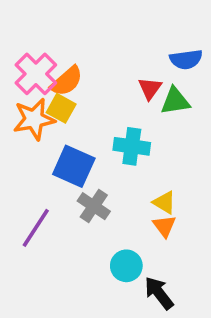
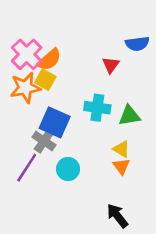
green triangle: (175, 101) -> (129, 116), moved
gray cross: (94, 206) -> (44, 141), moved
cyan circle: (126, 266) -> (68, 169), moved

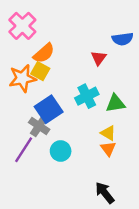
pink cross: (27, 54) -> (22, 26), moved
cyan cross: (97, 108) -> (87, 96), turned -35
blue square: (55, 122) -> (49, 109), turned 32

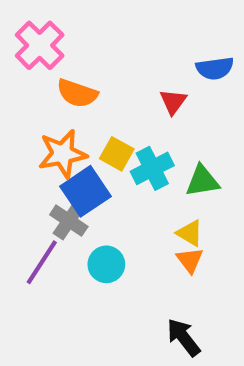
orange semicircle: (44, 53) -> (77, 93), turned 60
yellow square: (40, 71) -> (117, 154), moved
orange star: (22, 78) -> (63, 154), moved

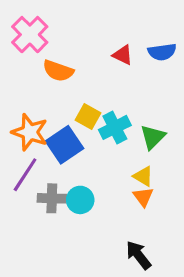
red triangle: (173, 102) -> (123, 55), moved, turned -40
orange star: (63, 154) -> (30, 132), moved, turned 30
green triangle: (202, 181) -> (153, 137), turned -36
gray cross: (69, 221) -> (52, 198), moved, turned -32
purple line: (42, 262) -> (25, 175), moved

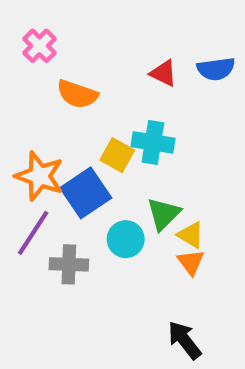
pink cross: (30, 35) -> (39, 46), size x0.7
cyan cross: (115, 127) -> (153, 142), moved, turned 36
green triangle: (153, 137) -> (163, 214), moved
cyan circle: (80, 200) -> (126, 239), moved

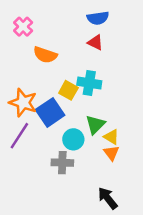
blue semicircle: (216, 69) -> (98, 18), moved
gray cross: (69, 264) -> (62, 163), moved

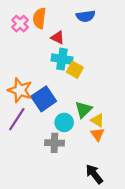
red triangle: (95, 43) -> (58, 38), moved
orange semicircle: (45, 55) -> (39, 18), moved, turned 78
cyan cross: (89, 83) -> (62, 59), moved
yellow square: (68, 90) -> (75, 70), moved

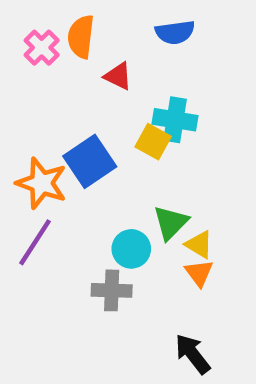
cyan cross: (62, 59) -> (175, 120), moved
blue square: (44, 99) -> (90, 161), moved

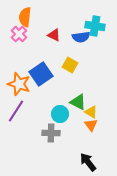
blue semicircle: (175, 32) -> (81, 37), moved
orange semicircle: (81, 37) -> (25, 17), moved
pink cross: (42, 48) -> (19, 34), moved
cyan cross: (175, 120) -> (95, 26), moved
green triangle: (171, 223) -> (78, 102), turned -48

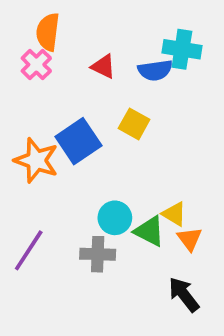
green triangle: (78, 102) -> (149, 231), moved
purple line: (16, 111) -> (29, 250), moved
orange triangle: (91, 125) -> (190, 239), moved
black arrow: (88, 162) -> (184, 294), moved

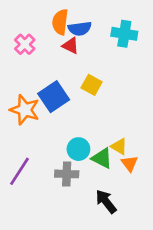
orange semicircle: (48, 32) -> (60, 22), moved
blue semicircle: (155, 70) -> (80, 29), moved
black arrow: (184, 294) -> (106, 201), moved

